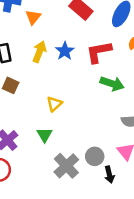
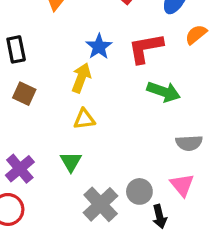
yellow arrow: (39, 52) -> (81, 78), moved
yellow triangle: (54, 104) -> (84, 119), turned 35

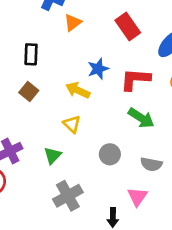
yellow arrow: (81, 78) -> (78, 90), turned -100
yellow triangle: (84, 119) -> (72, 124), turned 36
gray circle: (139, 191) -> (110, 154), moved

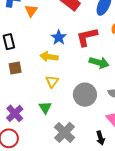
brown square: (29, 92) -> (15, 68), turned -32
yellow triangle: (72, 124) -> (52, 82), turned 40
gray circle: (110, 154) -> (85, 95), size x1.5

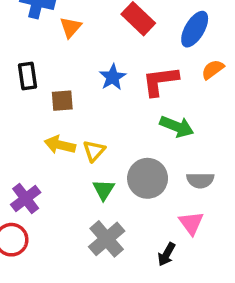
yellow arrow: (49, 57) -> (60, 145), moved
brown square: (15, 68) -> (62, 101), moved
green triangle: (45, 108) -> (104, 190), moved
black arrow: (100, 138) -> (167, 254), turned 40

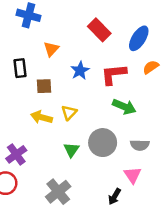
orange triangle: (70, 27) -> (51, 49), moved
yellow triangle: (94, 151) -> (69, 113), moved
gray cross: (107, 239) -> (58, 192), moved

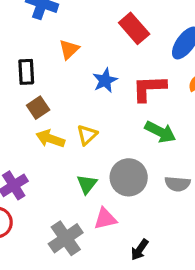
brown square: (44, 86) -> (38, 108), moved, turned -35
pink triangle: (133, 175) -> (105, 219), moved, turned 48

